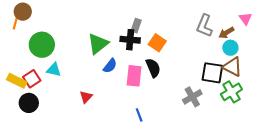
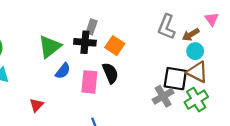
gray cross: (192, 97) -> (163, 96), moved

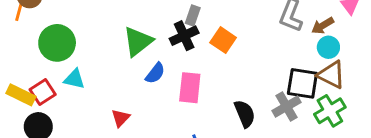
black cross: (85, 42) -> (184, 36), turned -30
black semicircle: (110, 73) -> (245, 114), moved

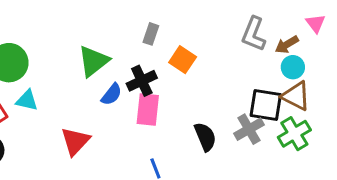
black cross: (184, 36) -> (142, 81), moved
red triangle: (121, 118) -> (75, 141), size x1.5

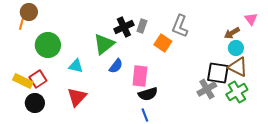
gray L-shape: (254, 34) -> (180, 26), moved
black cross: (142, 81) -> (124, 27), moved
cyan triangle: (27, 100) -> (76, 66), moved
black semicircle: (205, 137) -> (148, 94), moved, turned 96
red triangle: (75, 141) -> (77, 97), moved

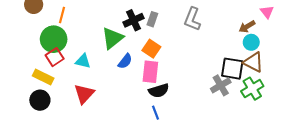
orange line: (22, 22) -> (62, 15), moved
orange square: (163, 43) -> (151, 49), moved
red square: (38, 79) -> (55, 57), moved
yellow rectangle: (23, 81) -> (43, 77), moved

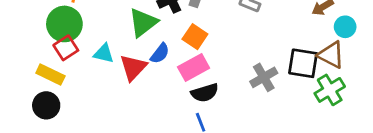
cyan circle: (251, 42) -> (345, 27), moved
pink rectangle: (150, 72) -> (194, 67), turned 55
gray cross: (221, 85) -> (264, 77), moved
red triangle: (84, 94) -> (133, 67), moved

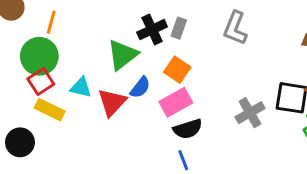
yellow rectangle: (50, 74) -> (50, 110), moved

